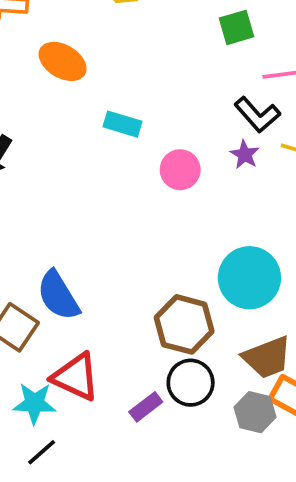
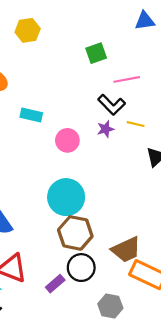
purple star: (245, 155) -> (105, 129), turned 30
cyan circle: (249, 278) -> (66, 197), moved
gray hexagon: (255, 412) -> (110, 306), moved

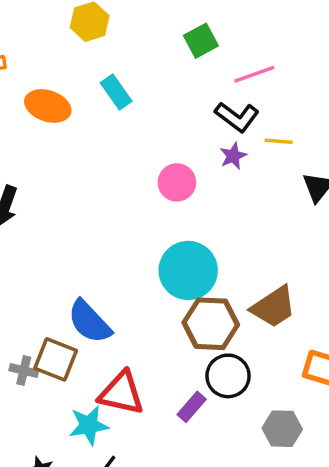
cyan rectangle: (31, 115) -> (116, 92), moved, turned 50
brown trapezoid: (126, 250) -> (274, 307), moved

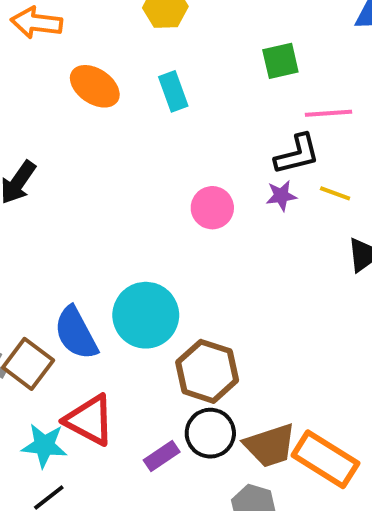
black L-shape: (237, 117) -> (297, 154), turned -66
cyan circle: (188, 270) -> (146, 315), moved
brown trapezoid: (274, 307) -> (270, 445), moved

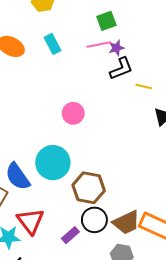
pink line: (329, 113) -> (99, 45), moved
purple star: (281, 196) -> (116, 48), moved
pink circle: (212, 208) -> (73, 113), moved
red triangle: (89, 420) -> (30, 221), turned 32

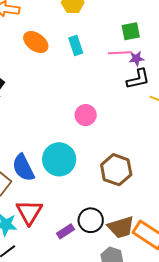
brown hexagon: (89, 188) -> (116, 170), moved

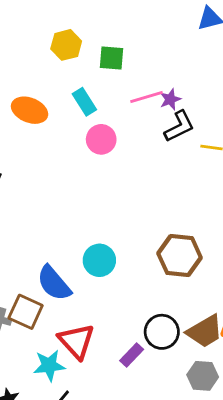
green square: (131, 31) -> (112, 58), moved, turned 30
pink circle: (86, 115) -> (101, 139), moved
cyan circle: (59, 159) -> (99, 260), size x0.7

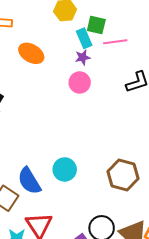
pink line: (146, 97) -> (115, 42), moved
purple star: (170, 99) -> (83, 57), moved
cyan rectangle: (84, 102) -> (84, 38), moved

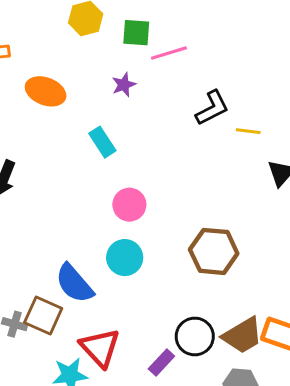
cyan rectangle: (84, 38) -> (102, 142), moved
pink circle: (80, 82) -> (129, 205), moved

